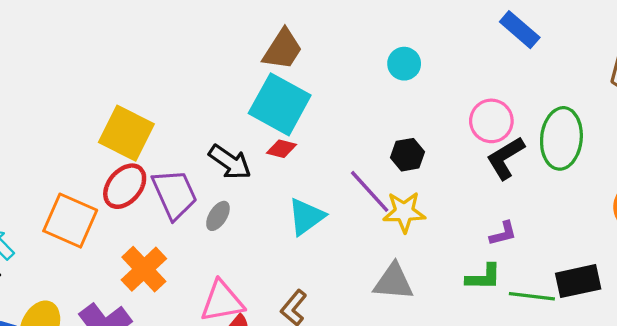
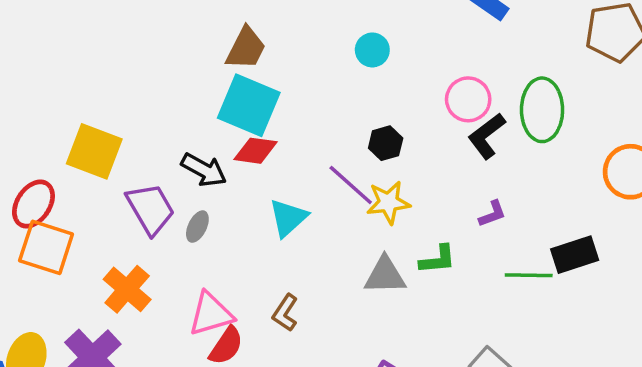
red diamond: (282, 149) -> (255, 151), size x1.4
red ellipse: (125, 186) -> (33, 204), moved
green L-shape: (484, 277) -> (438, 260), moved

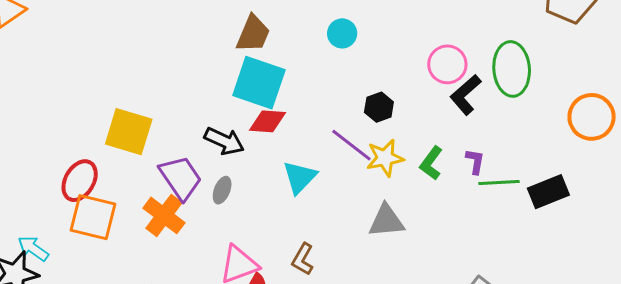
cyan circle: (372, 50) -> (342, 33), moved
purple L-shape: (492, 214) -> (475, 161), turned -56
green L-shape: (438, 260) -> (431, 163), moved, turned 136
green line: (529, 275) -> (499, 183), moved
orange cross: (127, 289) -> (164, 215), moved

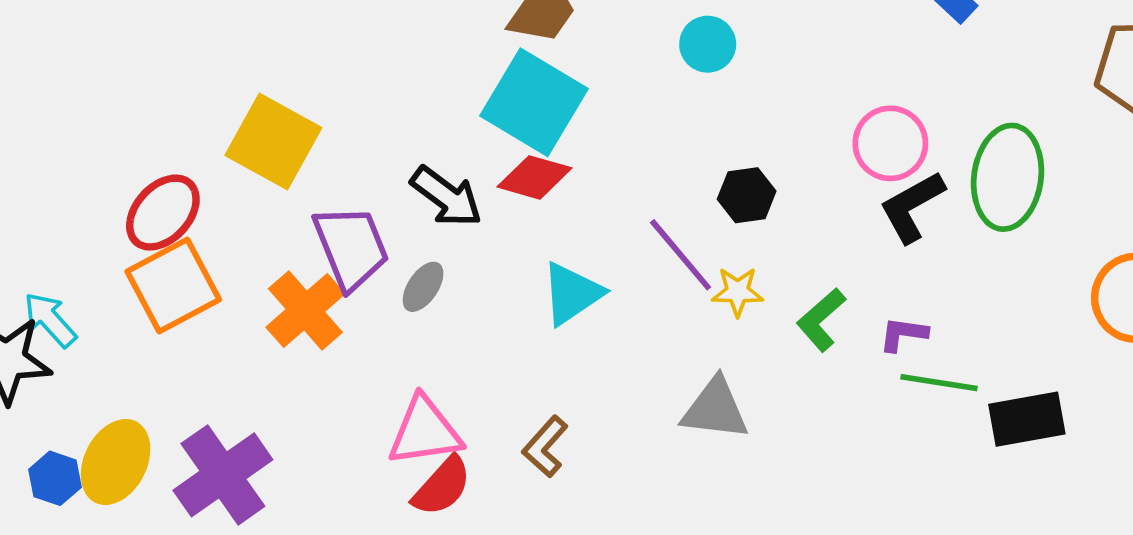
yellow star: (385, 158) -> (738, 292), size x0.7
purple L-shape: (475, 161) -> (903, 334), turned -104
orange square: (93, 217) -> (173, 286), turned 36

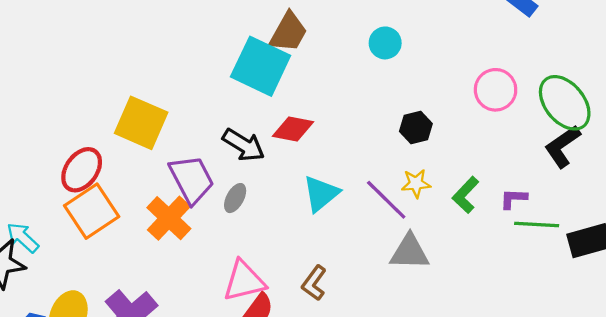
cyan square: (534, 102) -> (261, 66), moved
green ellipse: (1008, 177) -> (565, 103), turned -42
black L-shape: (912, 207) -> (562, 146), moved
purple line: (681, 255) -> (386, 200), moved

